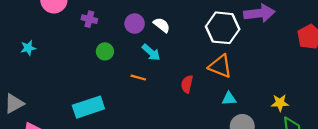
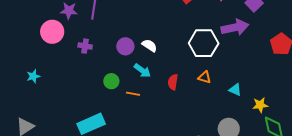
green circle: (105, 51) -> (111, 81), moved
orange triangle: (220, 66) -> (205, 77), size x0.6
red semicircle: (187, 84) -> (173, 82), moved
cyan triangle: (229, 99) -> (235, 90), moved, turned 32

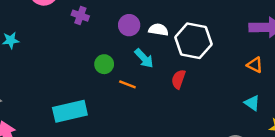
white hexagon: (204, 43) -> (193, 41), moved
white semicircle: (149, 46) -> (158, 30), turned -35
orange triangle: (205, 77) -> (255, 65), moved

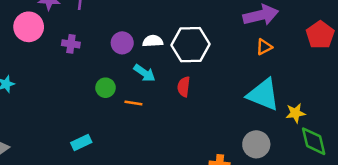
orange triangle: (255, 65) -> (264, 47), moved, turned -42
cyan triangle: (252, 103) -> (263, 95), size x2.0
cyan rectangle: (70, 111) -> (81, 143), size x0.6

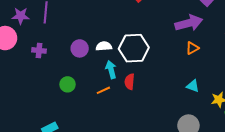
cyan arrow: (145, 73) -> (111, 70), moved, turned -138
cyan triangle: (263, 95) -> (193, 86), size x0.5
orange line: (133, 103) -> (103, 90), moved, turned -32

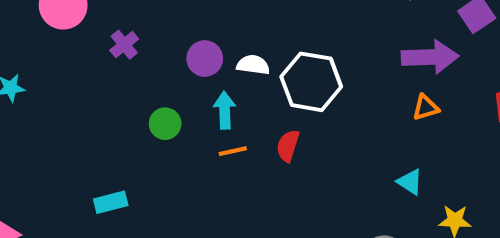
purple cross: (39, 50) -> (124, 45), turned 32
cyan arrow: (111, 70) -> (225, 110), moved

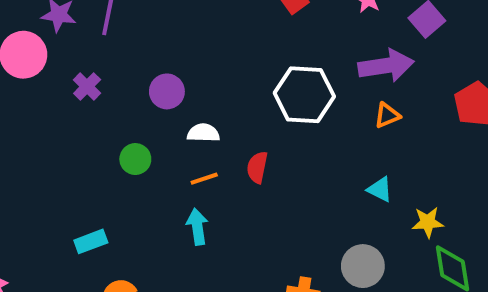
white semicircle: (253, 65) -> (203, 133), moved
white hexagon: (311, 82) -> (304, 95), moved
cyan arrow: (225, 110) -> (197, 227), moved

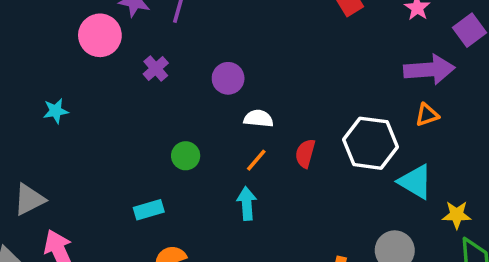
white hexagon: (304, 95) -> (371, 143), moved
green circle: (135, 159) -> (186, 156), moved
orange line: (204, 179) -> (256, 160), turned -35
cyan triangle: (380, 189) -> (415, 182), size x1.5

